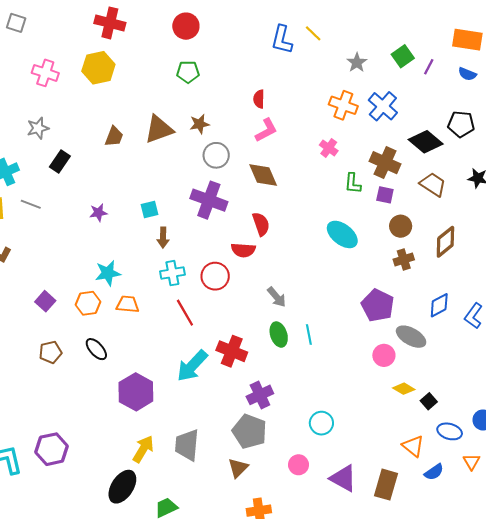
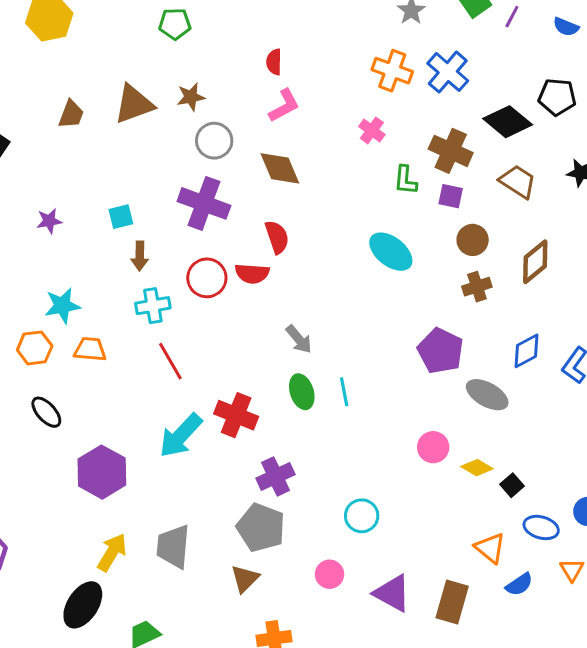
red circle: (215, 276) -> (207, 278), moved
pink circle: (384, 355) -> (433, 447), moved

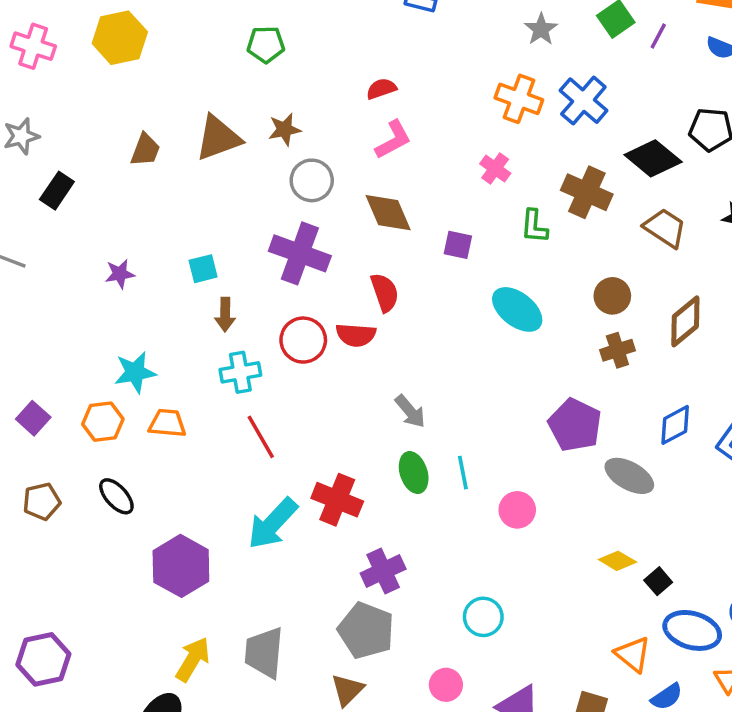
red semicircle: (274, 62) -> (381, 89), turned 70
purple square: (451, 196) -> (458, 245), moved
pink circle: (433, 447) -> (517, 510), moved
blue ellipse: (541, 527) -> (692, 630), size x1.4

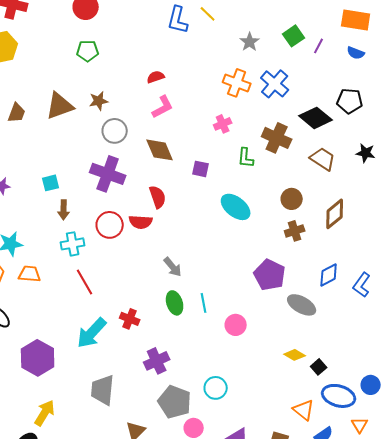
pink cross: (495, 168) -> (223, 124), turned 30
red cross: (337, 500) -> (130, 319), size x0.7
gray pentagon: (366, 630) -> (175, 402), moved
gray trapezoid: (264, 653) -> (103, 390), moved

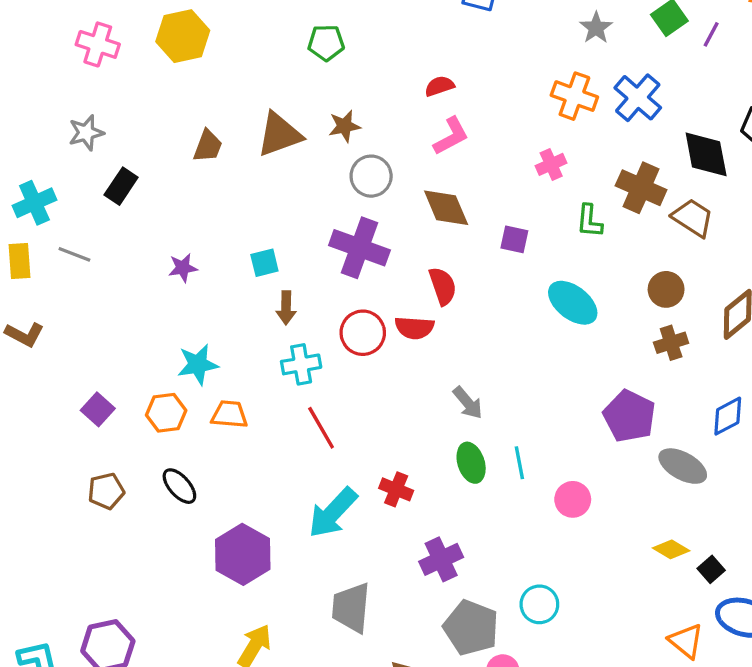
black diamond: (316, 118) -> (706, 154), turned 40
brown trapezoid: (323, 159) -> (693, 218), moved

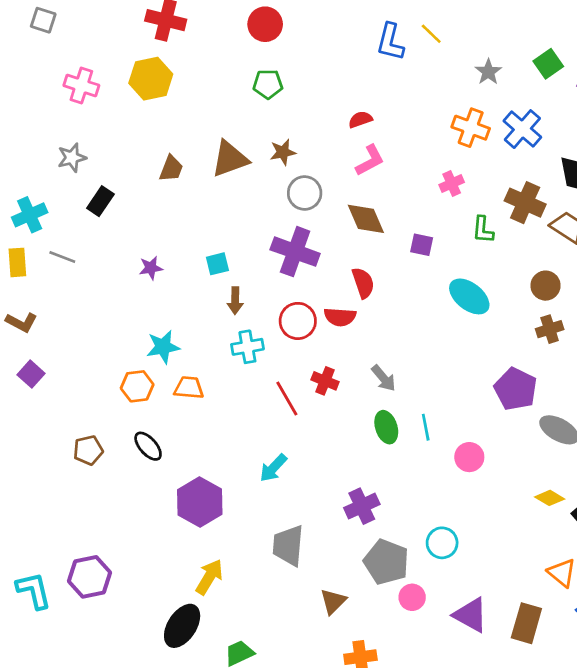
purple square: (98, 409) -> (31, 374), moved
red line: (321, 428) -> (287, 399), moved
red cross: (396, 489) -> (325, 381), moved
cyan arrow: (333, 513) -> (273, 468), size x0.7

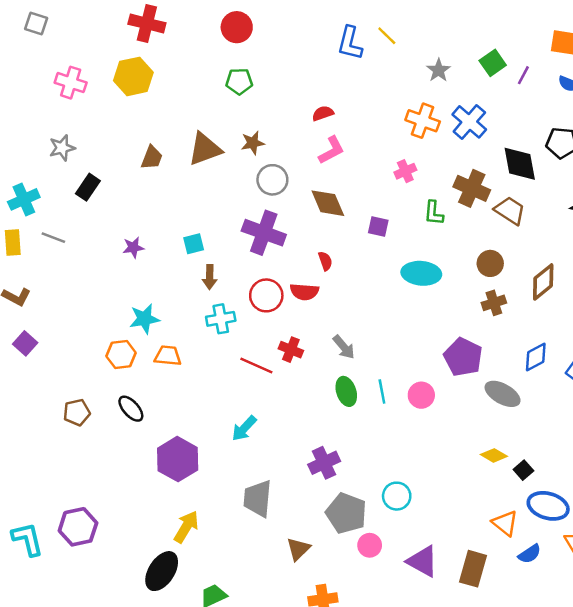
red semicircle: (363, 283) -> (325, 261), size x0.7
cyan ellipse: (469, 296) -> (421, 273), turned -33
red line: (287, 399) -> (256, 366), turned -36
pink circle: (469, 457) -> (421, 395), moved

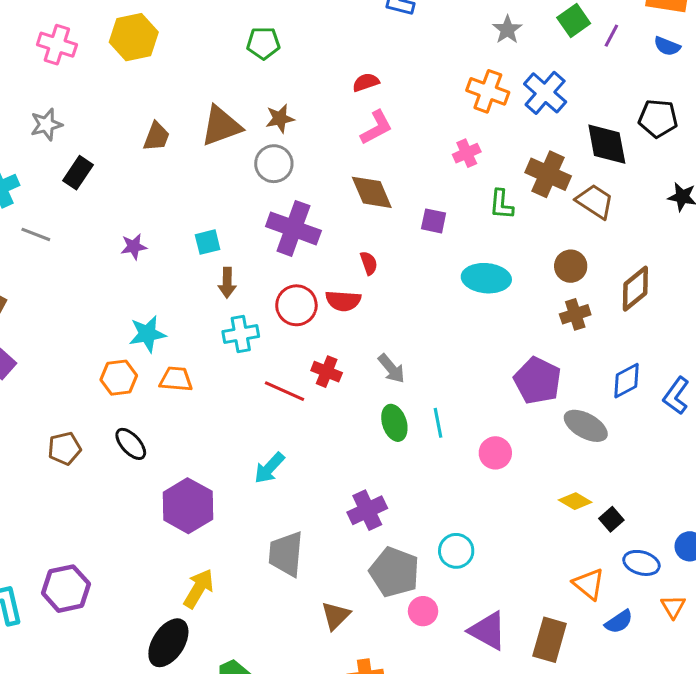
gray circle: (272, 180) -> (274, 164), moved
pink circle: (421, 395) -> (495, 453), moved
blue ellipse: (548, 506) -> (641, 563), size x0.7

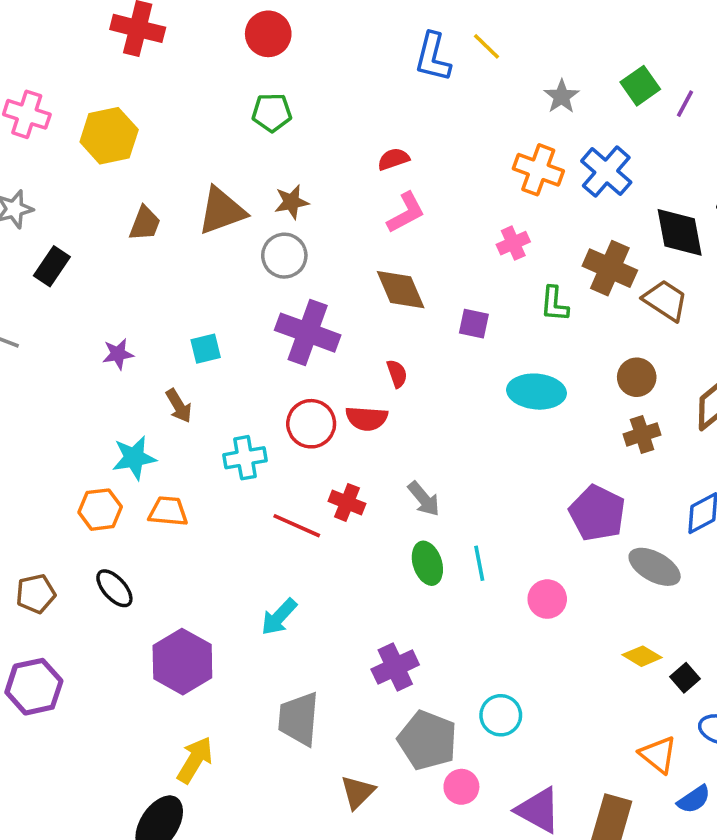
yellow hexagon: (134, 37) -> (109, 136), moved
brown arrow: (227, 283) -> (179, 406), moved, turned -32
purple hexagon: (66, 589) -> (34, 687), moved

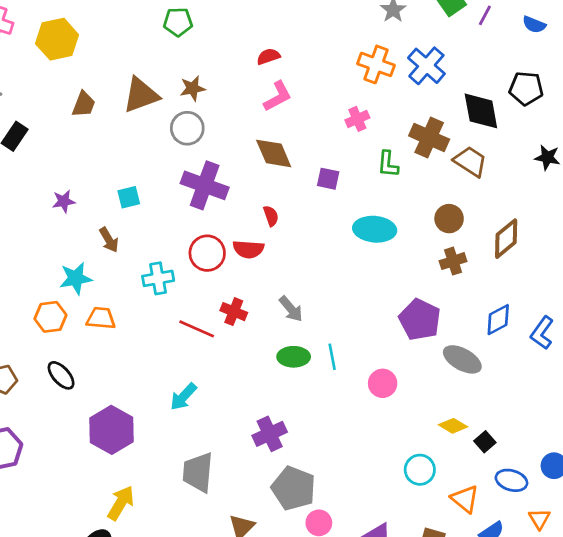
green ellipse: (427, 563) -> (294, 357), turned -72
cyan circle: (501, 715) -> (420, 470), moved

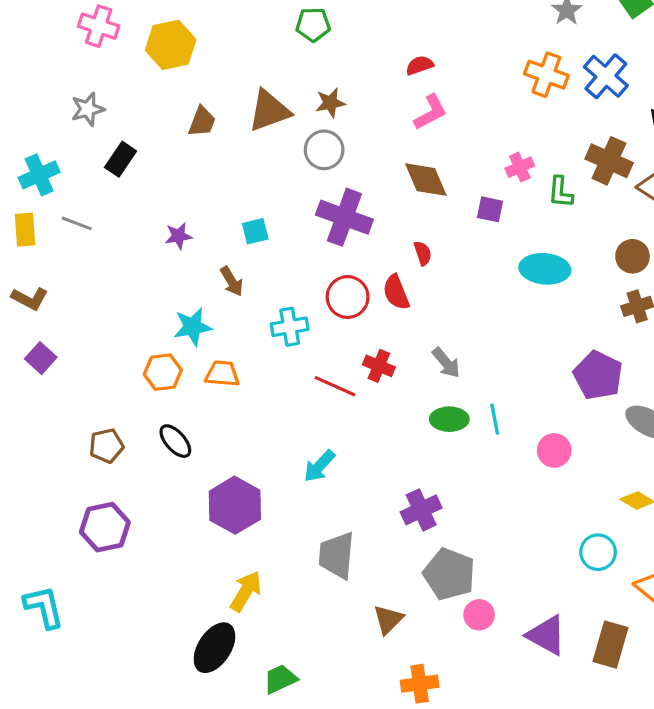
pink cross: (357, 119) -> (520, 167), moved
red semicircle: (248, 249) -> (396, 292), turned 64

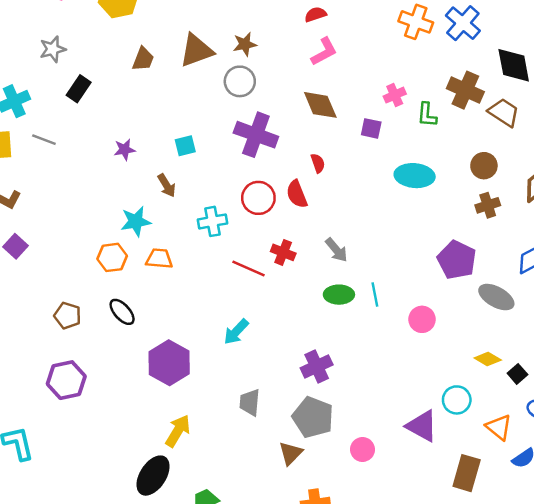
brown pentagon: (106, 446) -> (68, 316), turned 30
gray trapezoid: (337, 555) -> (250, 402), size x0.7
gray pentagon: (449, 574) -> (313, 417), moved
purple triangle: (546, 635) -> (422, 426), moved

